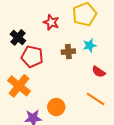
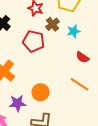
brown cross: (68, 52) -> (52, 24), moved, turned -32
red pentagon: (32, 57) -> (34, 41), moved

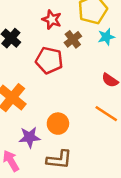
cyan star: (74, 31) -> (106, 37), moved

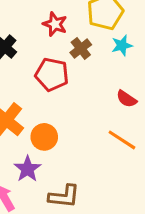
orange circle: (58, 124) -> (44, 137), moved
purple star: (29, 137) -> (27, 169), turned -30

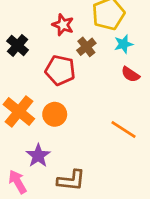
red semicircle: (127, 99) -> (130, 74), moved
orange circle: (44, 137) -> (55, 114), moved

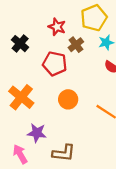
orange circle: (55, 114) -> (68, 99), moved
purple star: (38, 156) -> (37, 133), turned -30

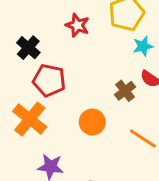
brown cross: (76, 45) -> (125, 91), moved
red pentagon: (55, 64) -> (49, 80), moved

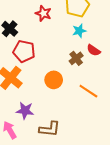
cyan star: (143, 46) -> (79, 31), moved

